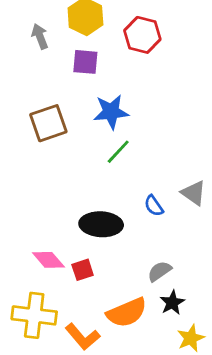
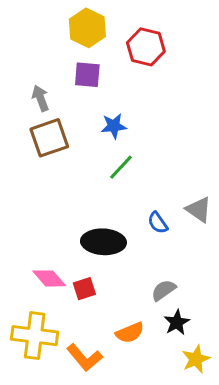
gray arrow: (40, 36) -> (40, 98), moved
blue star: (111, 112) -> (114, 126), size x0.7
orange semicircle: (127, 313) -> (130, 333), size x0.7

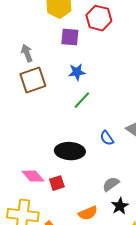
purple square: (87, 75) -> (70, 37), moved

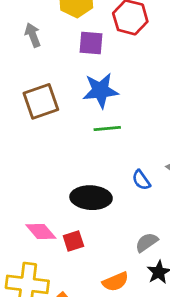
gray arrow: (27, 53) -> (33, 35), moved
blue star: (77, 72) -> (101, 91), size x1.5
green line: (82, 100) -> (107, 128), turned 42

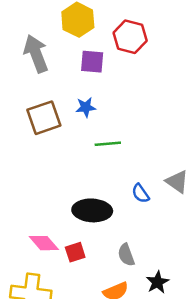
gray arrow: (33, 35) -> (36, 54), size x1.6
blue star: (101, 91) -> (86, 107), moved, size x0.6
gray semicircle: (147, 242) -> (126, 255), moved, turned -75

